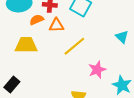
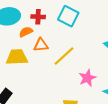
orange triangle: (56, 25) -> (41, 45), moved

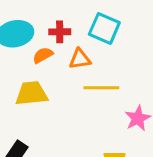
orange triangle: (41, 45) -> (80, 59), moved
yellow line: (64, 56) -> (101, 88), turned 45

